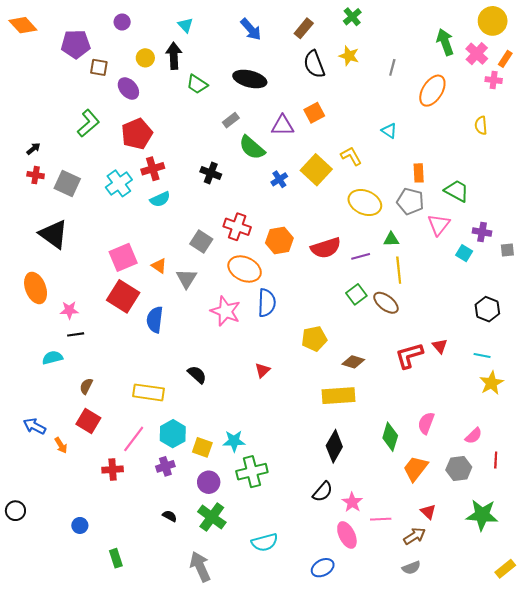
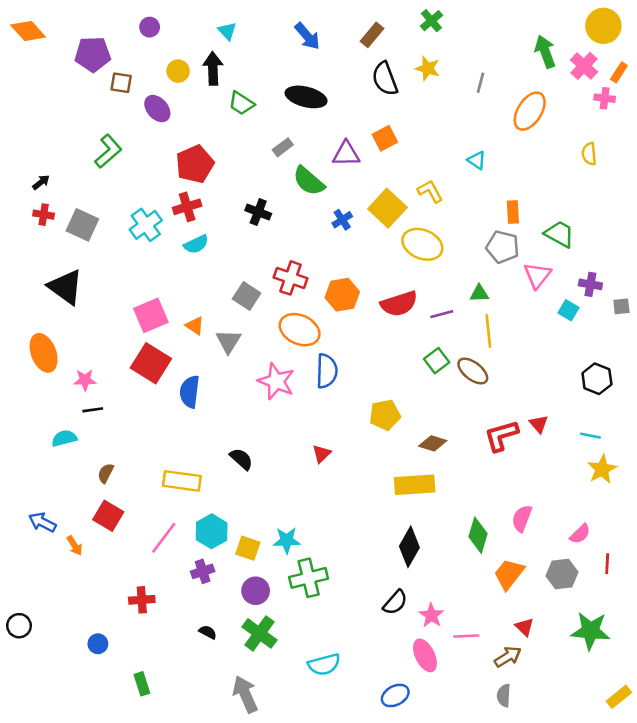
red pentagon: (137, 134) -> (195, 164), moved
yellow ellipse: (365, 202) -> (422, 244), moved
red cross: (113, 470) -> (142, 600), moved
gray semicircle: (411, 568) -> (504, 695), turned 114

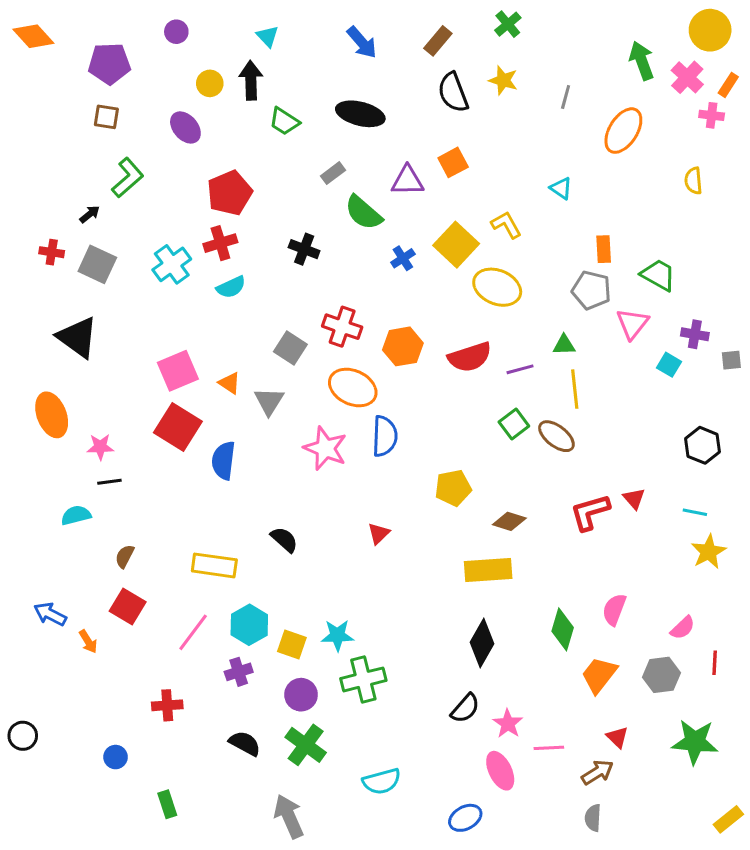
brown square: (121, 83) -> (106, 117), moved
black arrow: (41, 182) -> (90, 214), moved
black semicircle: (208, 632) -> (245, 743), size x1.5

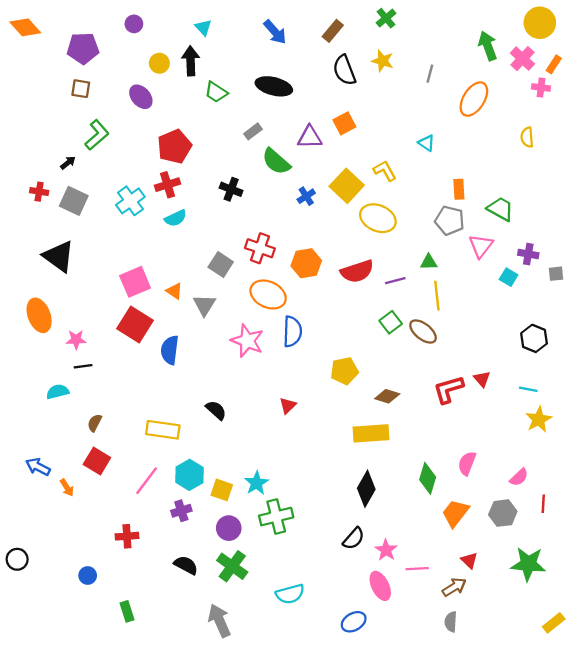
cyan star: (338, 635) -> (256, 483), turned -30

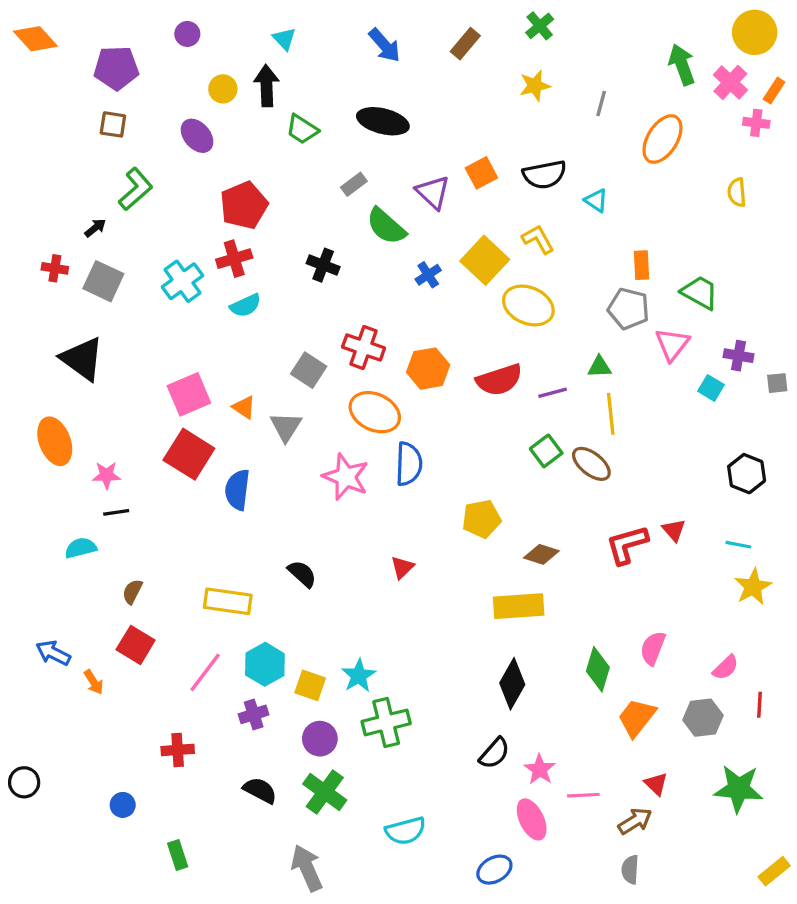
yellow star: (383, 61) -> (535, 86), turned -30
black semicircle: (344, 70) -> (545, 175), moved, turned -80
purple triangle: (310, 137) -> (433, 192), turned 44

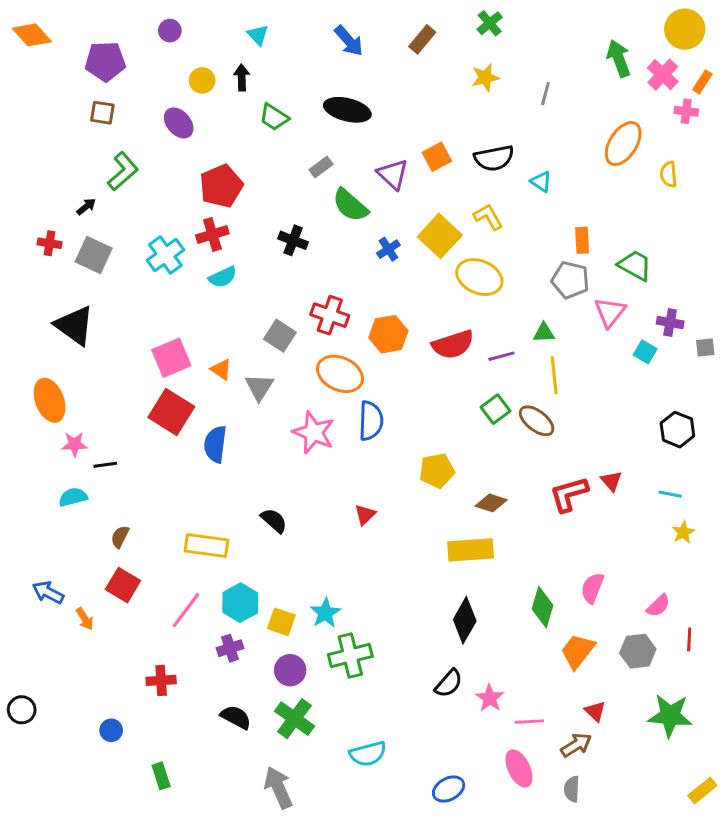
black arrow: (267, 86) -> (242, 78), size x0.7
orange ellipse: (663, 139) -> (623, 144), moved
pink star: (107, 475) -> (74, 444), moved
yellow star: (753, 587) -> (683, 532), size x0.7
pink ellipse: (532, 819) -> (519, 768), moved

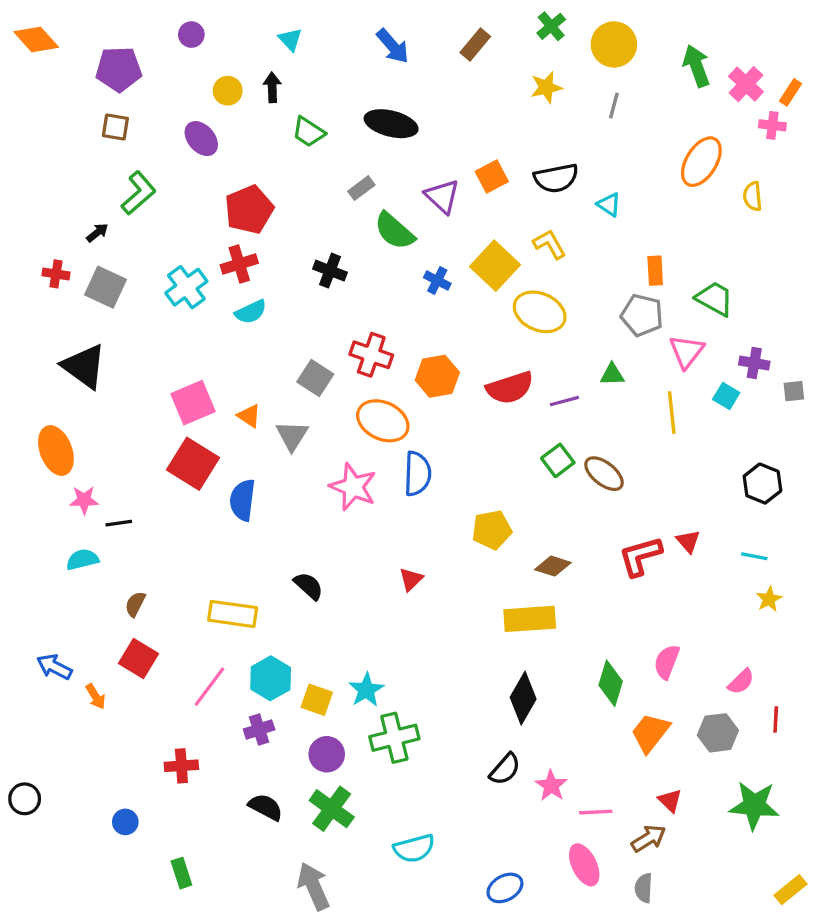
yellow circle: (685, 29) -> (614, 44), moved
blue cross: (388, 249) -> (437, 281), turned -30
yellow line: (554, 375) -> (672, 413), moved

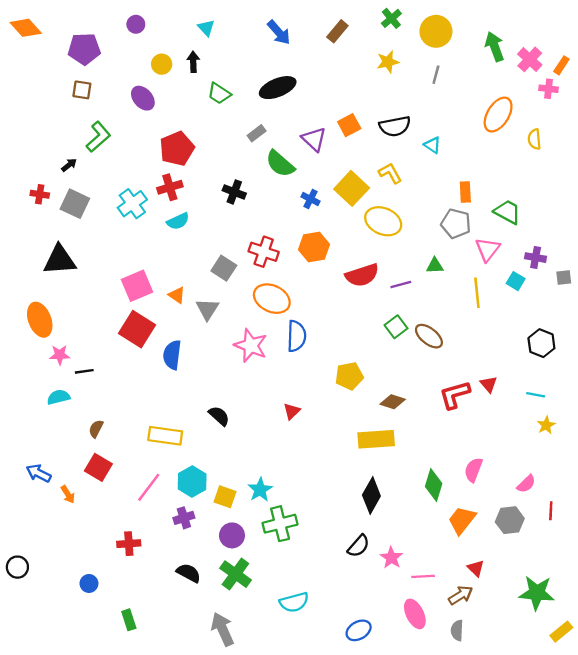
black ellipse: (391, 124) -> (278, 88), turned -36
black triangle: (84, 366) -> (60, 260), turned -40
orange hexagon: (437, 376) -> (314, 247), moved
green star: (754, 805) -> (537, 593), moved

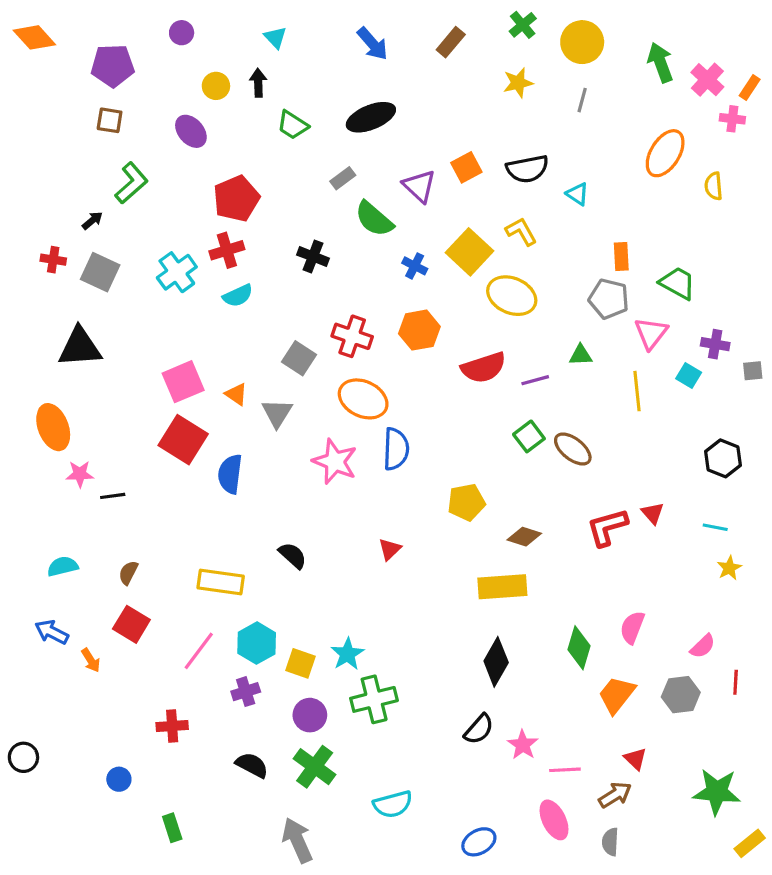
cyan semicircle: (58, 397) -> (63, 566), moved

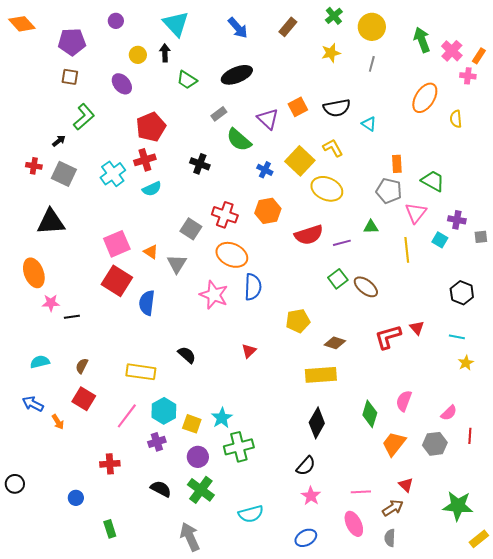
cyan triangle: (275, 37) -> (176, 24), size x1.8
pink star: (523, 745) -> (311, 496), moved

